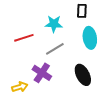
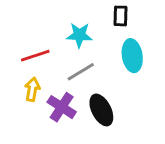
black ellipse: (83, 75) -> (101, 110), moved
yellow arrow: (20, 87) -> (32, 89), moved, turned -63

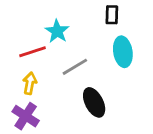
cyan star: (79, 35) -> (57, 31), moved, turned 30
purple cross: (62, 107) -> (26, 116), moved

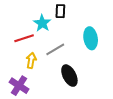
black rectangle: (112, 15) -> (60, 11), moved
yellow arrow: (30, 83) -> (31, 60), moved

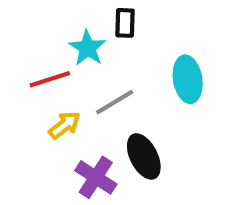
yellow arrow: (31, 60) -> (64, 125), turned 42
purple cross: (19, 86) -> (96, 177), moved

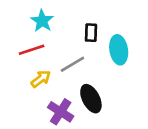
black rectangle: (125, 23) -> (91, 33), moved
cyan star: (87, 48) -> (42, 21), moved

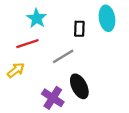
cyan ellipse: (119, 50) -> (107, 18), moved
yellow arrow: (41, 79) -> (16, 70), moved

